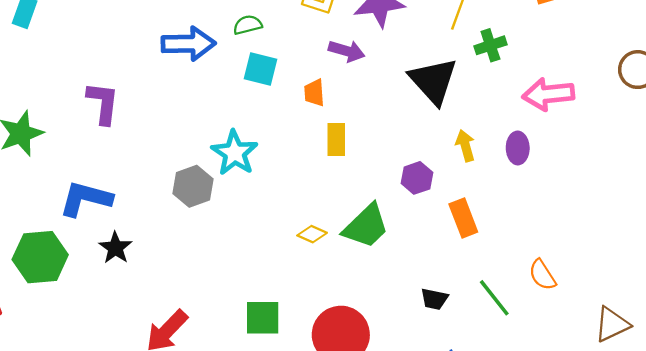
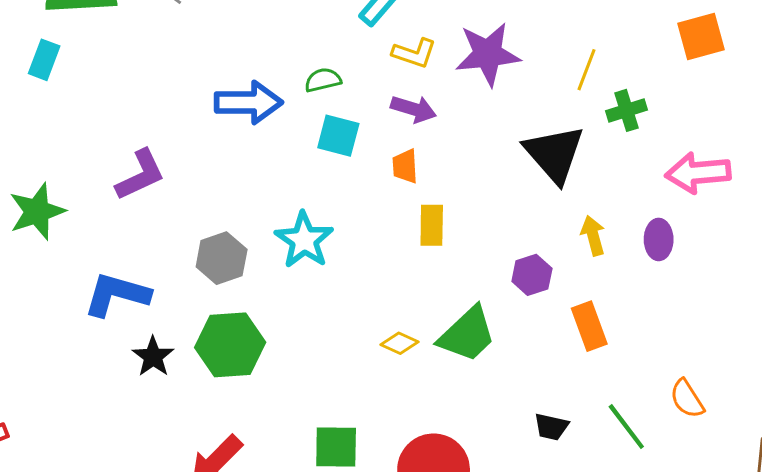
purple arrow: (347, 51) -> (414, 109), moved
purple L-shape: (103, 103) -> (140, 175), turned 57
gray hexagon: (193, 186) -> (222, 258), moved
green hexagon: (40, 257) -> (230, 345), moved

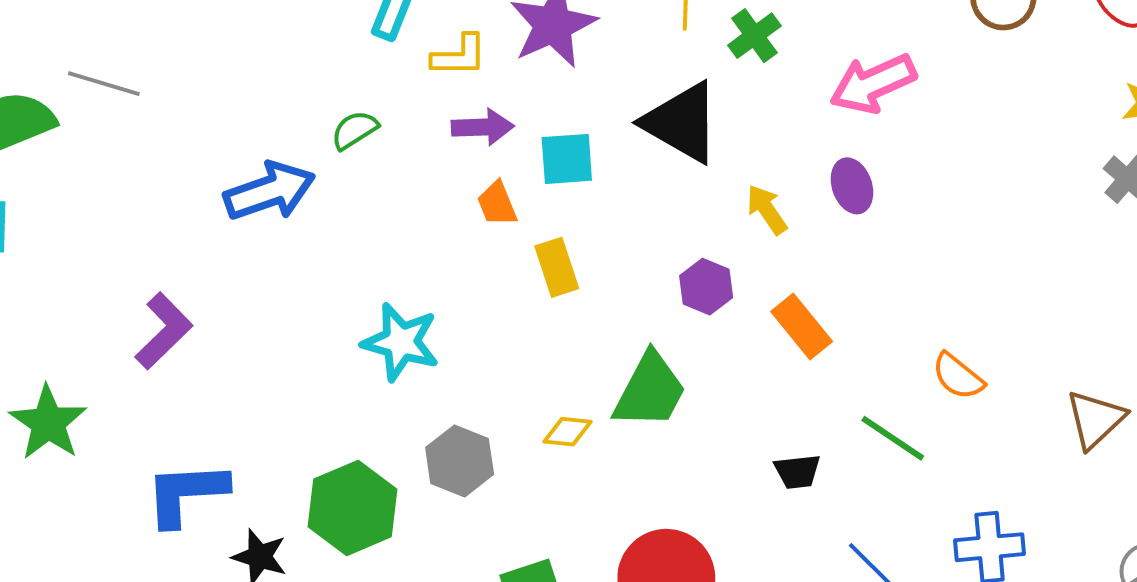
cyan square: (338, 136) -> (567, 159), moved
gray hexagon: (222, 258) -> (460, 461), moved

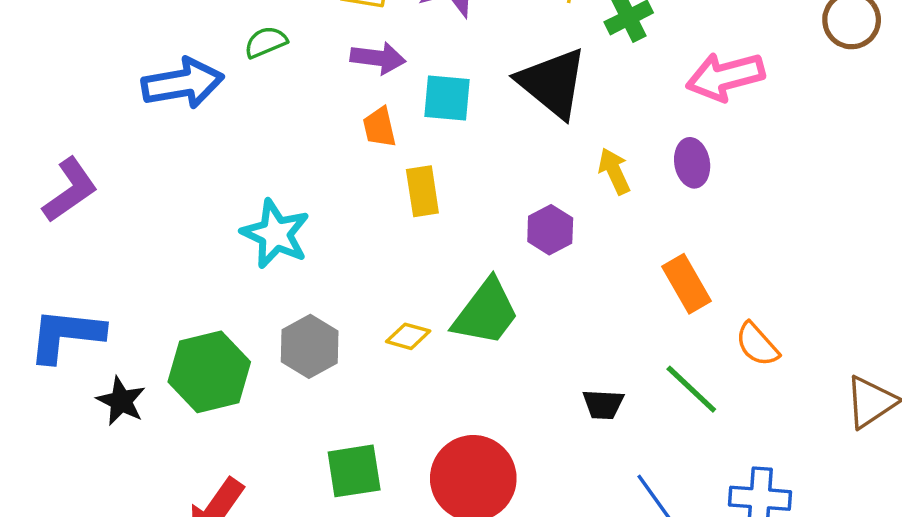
orange rectangle: (802, 326) -> (686, 284), moved

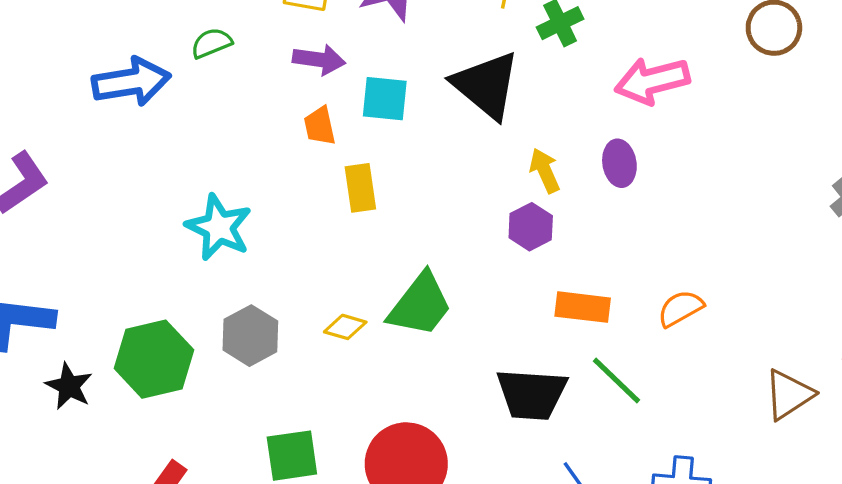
purple hexagon: (550, 230) -> (531, 227), moved
orange rectangle: (686, 284) -> (583, 307), moved, turned -54
orange semicircle: (757, 344) -> (680, 308), moved, turned 102
black trapezoid: (603, 404) -> (532, 394), size x1.8

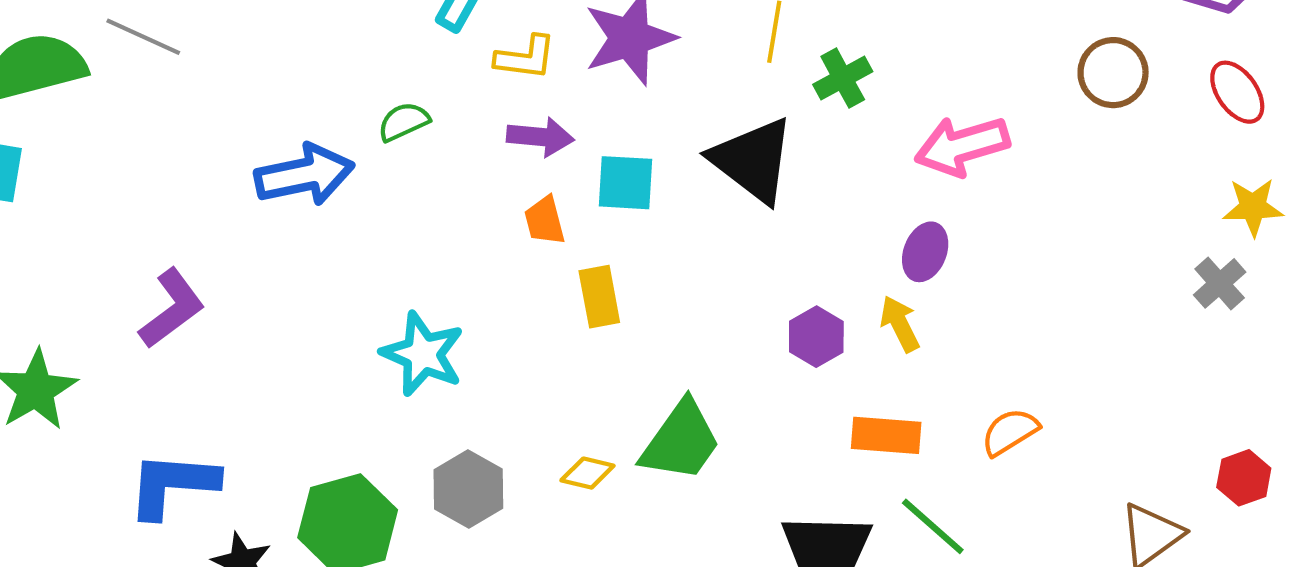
purple ellipse: (619, 163) -> (925, 252), turned 33
yellow arrow: (545, 171) -> (900, 324), moved

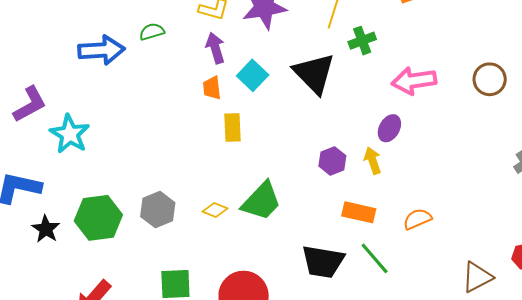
brown circle: (1113, 73) -> (490, 79), moved
purple arrow: (540, 137) -> (215, 48), turned -120
cyan square: (625, 183) -> (253, 75), turned 32
cyan star: (423, 354) -> (70, 134), moved

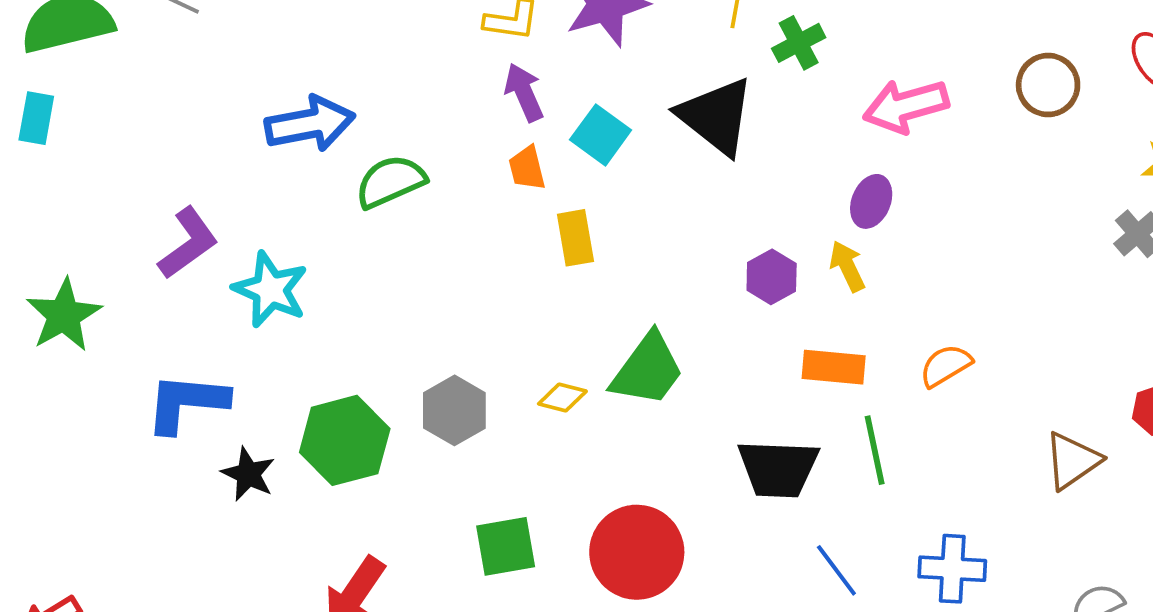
green semicircle: (152, 32) -> (390, 182), moved, size x1.5
green line: (375, 258) -> (875, 450), turned 36

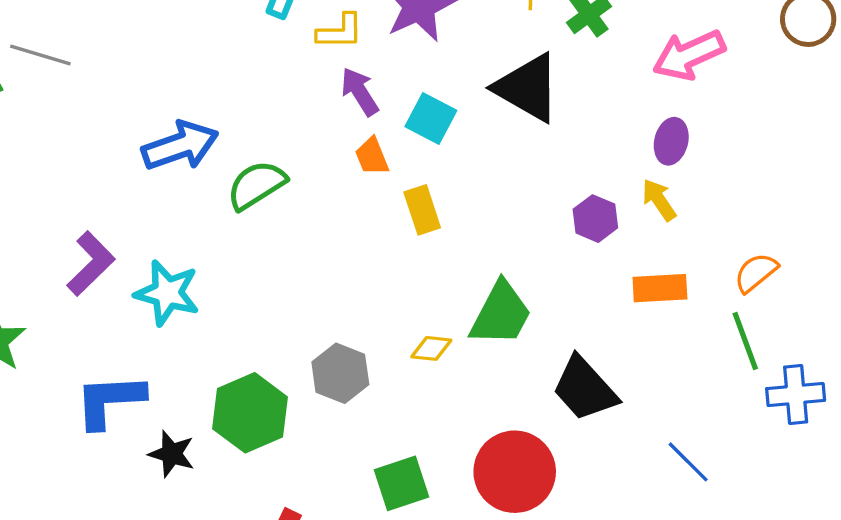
green line: (875, 450) -> (745, 341), moved
black trapezoid: (778, 469) -> (585, 389), moved, turned 54
blue cross: (952, 569) -> (796, 395), moved

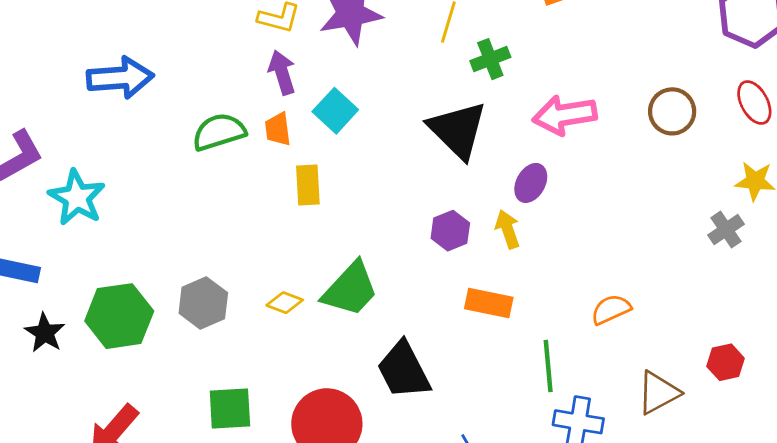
black triangle: (528, 88) -> (458, 130), moved
green semicircle: (256, 185) -> (219, 132), moved
orange semicircle: (756, 273) -> (611, 309), moved

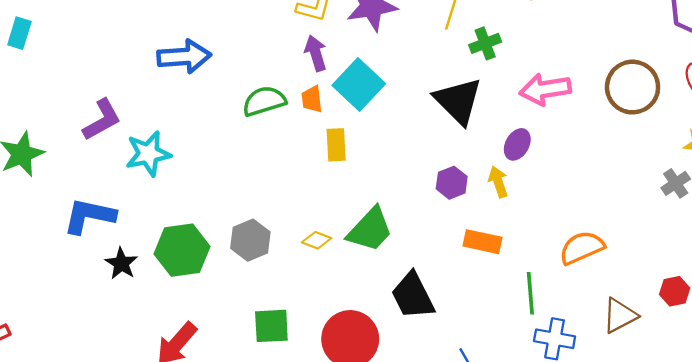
cyan square: (335, 111) -> (359, 85), size x1.4
brown circle: (672, 111) -> (633, 87), size x1.4
cyan star: (77, 198) -> (148, 154), turned 30
orange semicircle: (611, 309) -> (582, 248), size x1.4

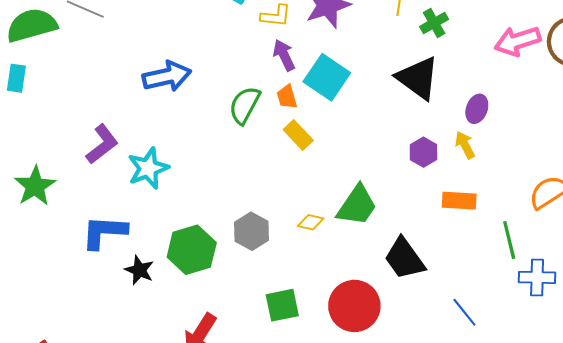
pink arrow: (545, 89) -> (518, 41), moved
green semicircle: (264, 101) -> (245, 105), turned -36
yellow rectangle: (336, 145) -> (298, 135), moved, turned -32

